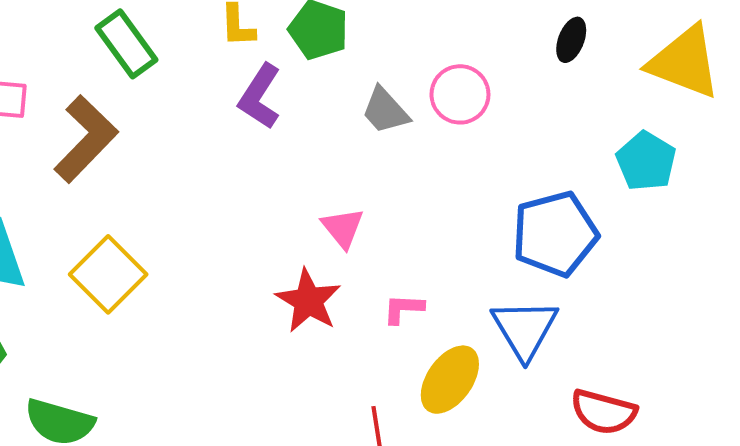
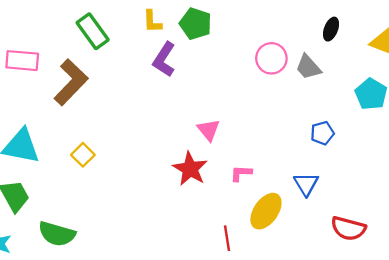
gray trapezoid: (385, 111) -> (308, 67), moved
blue pentagon: (555, 234) -> (322, 133), size x0.5
yellow square: (108, 274) -> (83, 155), size x0.6
blue triangle: (525, 329) -> (306, 184), size x0.7

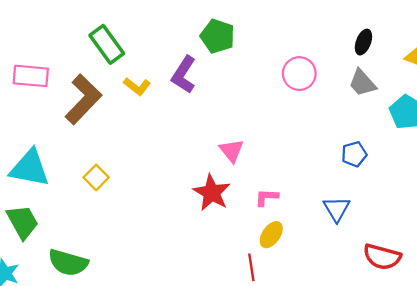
yellow L-shape: (152, 21) -> (137, 86), moved, turned -50
gray trapezoid: (308, 67) -> (362, 83), moved
yellow ellipse: (266, 211) -> (271, 235), moved, size x0.7

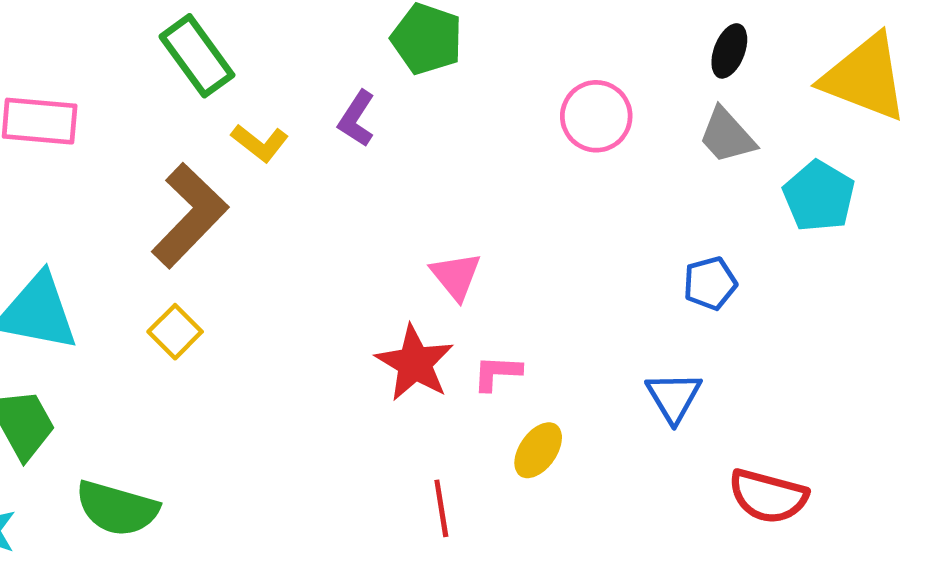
purple L-shape: (184, 75) -> (357, 119), size x0.7
brown L-shape: (83, 99) -> (190, 215), moved
pink L-shape: (267, 197) -> (497, 373), moved
red line: (251, 267) -> (441, 508), moved

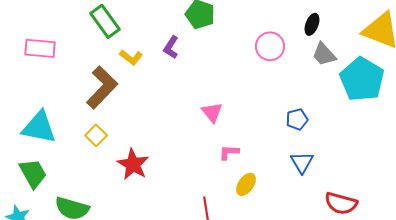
black ellipse: (729, 51) -> (312, 24), moved
cyan pentagon: (819, 196) -> (362, 79), size x1.5
blue pentagon: (710, 283) -> (297, 119), moved
red star: (415, 363) -> (133, 164), moved

